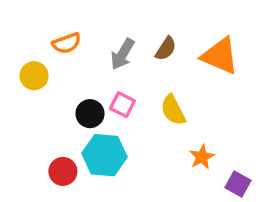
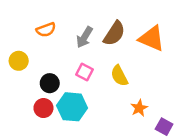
brown semicircle: (166, 49) -> (114, 33), size x1.5
yellow circle: (34, 76) -> (19, 61), moved
black circle: (90, 114) -> (50, 83), moved
red circle: (63, 171) -> (43, 108), moved

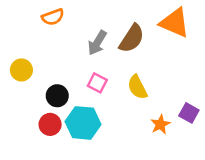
orange semicircle: (46, 30) -> (53, 17), moved
orange triangle: (152, 38) -> (175, 23), moved
purple square: (164, 127) -> (189, 113), moved

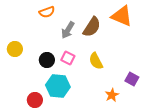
orange semicircle: (53, 17) -> (47, 12), moved
black circle: (57, 96) -> (47, 60), moved
red circle: (50, 124) -> (35, 100), moved
orange star: (160, 124) -> (112, 95), moved

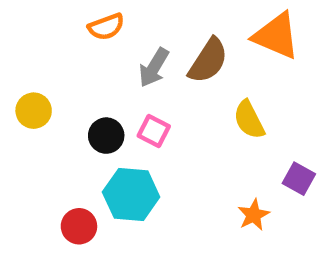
yellow semicircle: (96, 61) -> (249, 120), moved

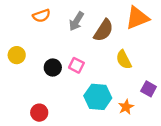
orange semicircle: (106, 27) -> (41, 16), moved
orange triangle: (276, 36) -> (137, 18), turned -45
gray arrow: (154, 68) -> (76, 21), moved
cyan hexagon: (131, 195) -> (98, 97), moved

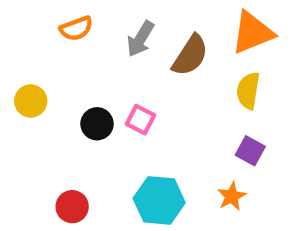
yellow semicircle: (124, 60) -> (248, 91), moved, turned 36
purple square: (149, 89) -> (250, 151), moved
cyan hexagon: (98, 97) -> (159, 200), moved

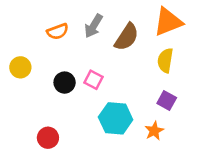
orange semicircle: (76, 28) -> (58, 31), moved
cyan hexagon: (159, 200) -> (116, 118), moved

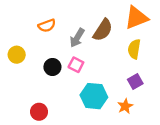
gray arrow: (94, 26) -> (77, 38), moved
purple square: (167, 100) -> (135, 82), turned 32

